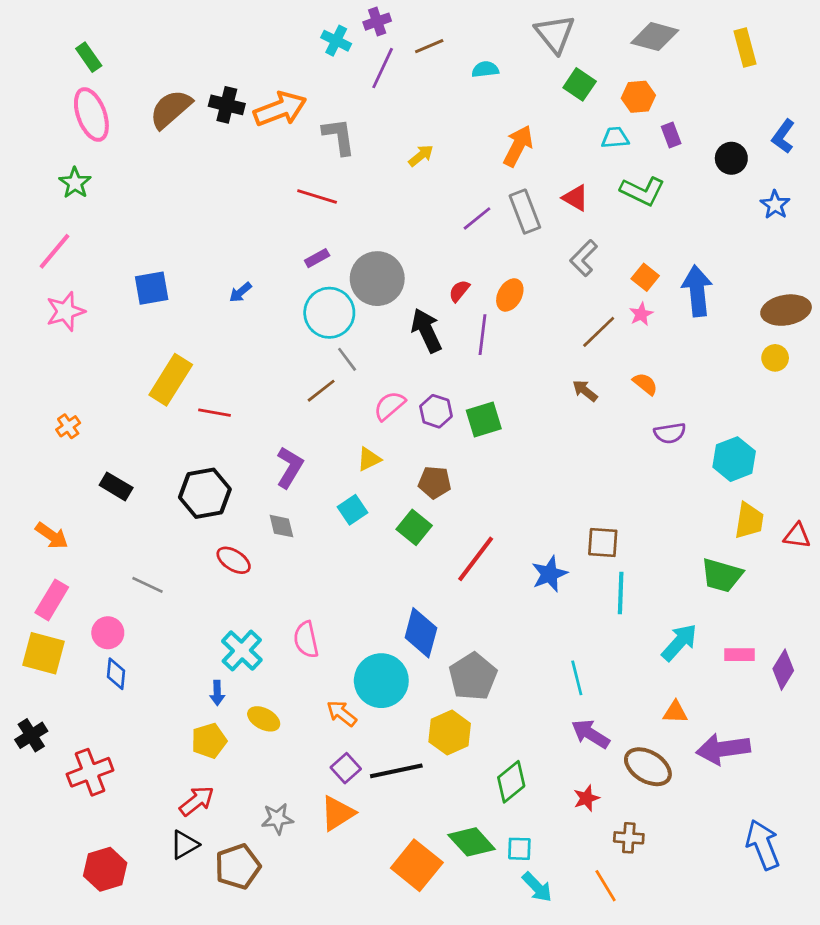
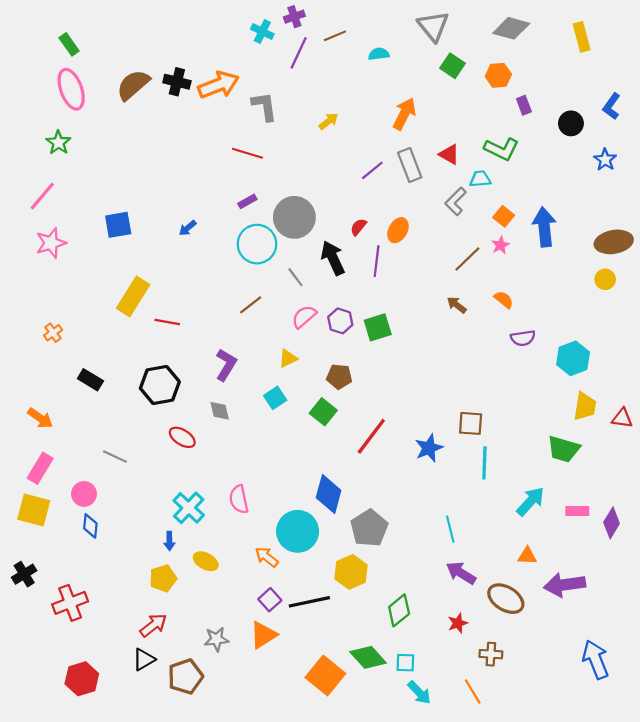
cyan trapezoid: (615, 138) -> (480, 179), moved
gray line: (347, 359) -> (295, 277), moved

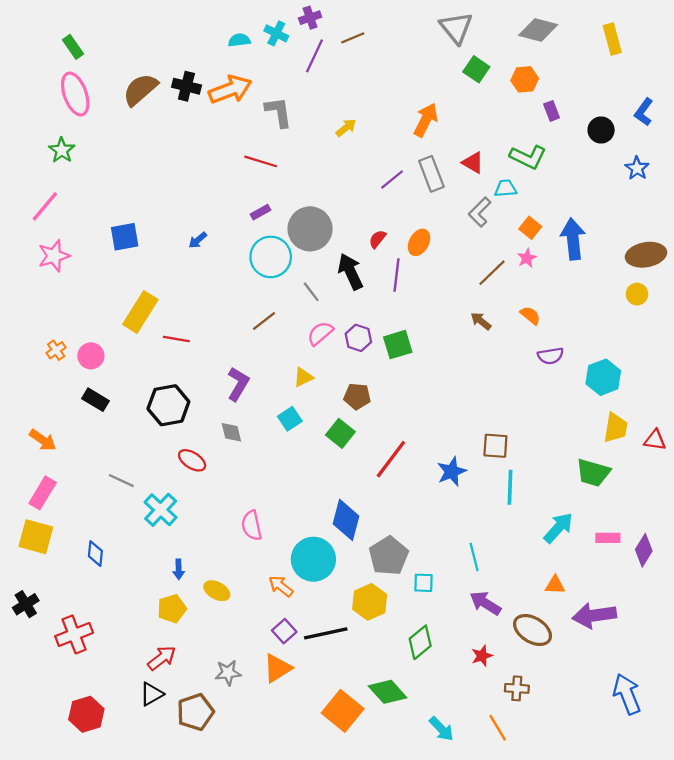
cyan semicircle: (379, 54) -> (239, 40), moved
pink circle: (84, 494) -> (91, 356), moved
cyan cross: (189, 508) -> (161, 510), moved
cyan square: (405, 663) -> (424, 583), moved

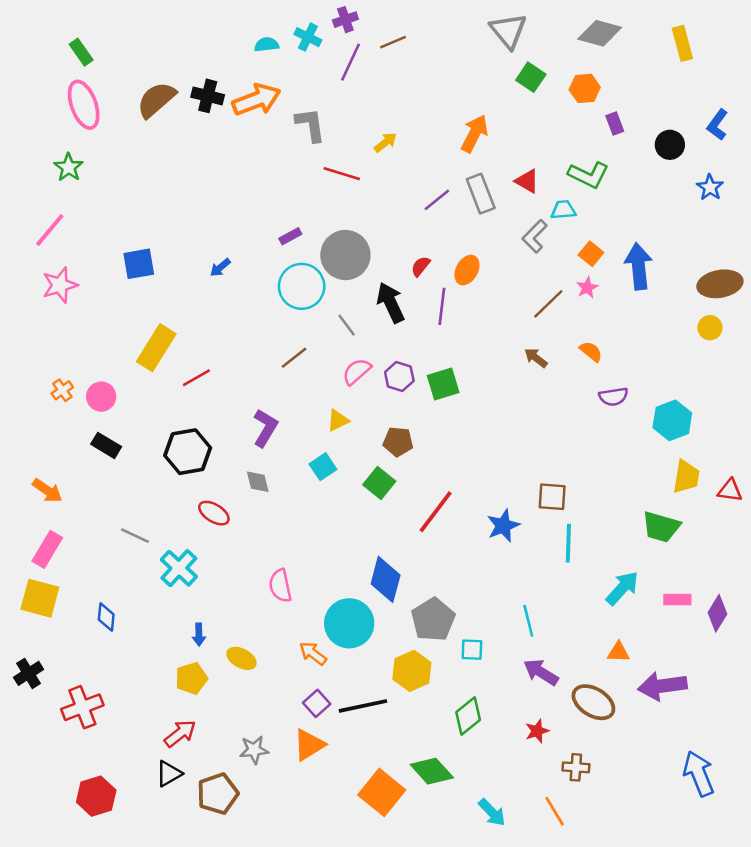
red line: (261, 161) -> (342, 174), moved
red line: (176, 339) -> (196, 378), turned -40

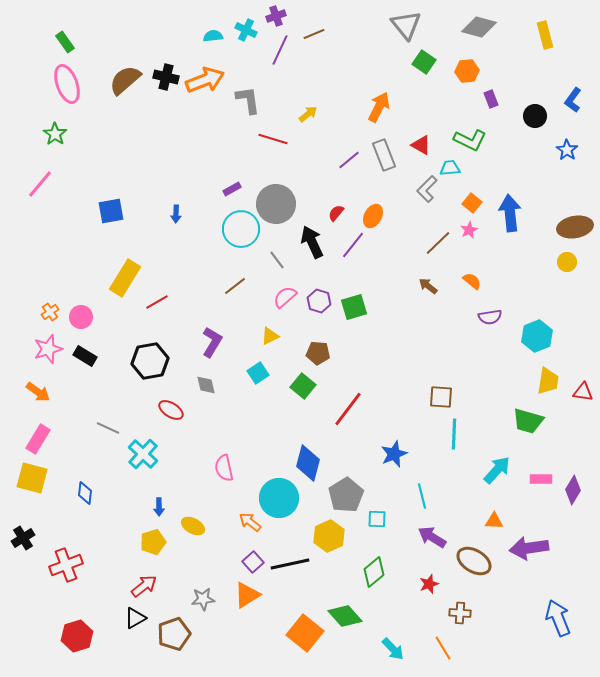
blue arrow: (220, 268) -> (176, 214), turned -48
pink star: (60, 285) -> (48, 349), moved
purple line: (442, 306) -> (353, 245), turned 32
blue star: (503, 526) -> (394, 454), moved

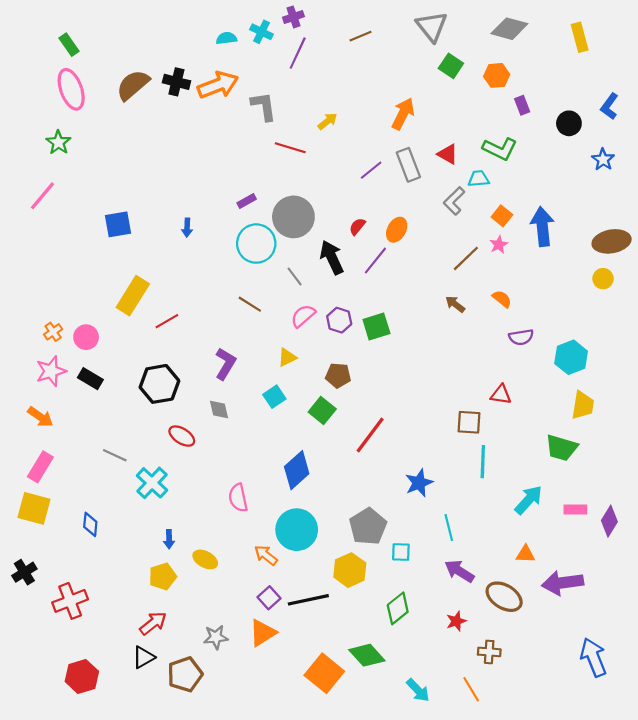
brown line: (314, 34) -> (360, 36), moved
brown line: (235, 286) -> (250, 304), turned 70
red triangle: (583, 392) -> (501, 395), moved
blue diamond: (308, 463) -> (297, 470), moved, turned 33

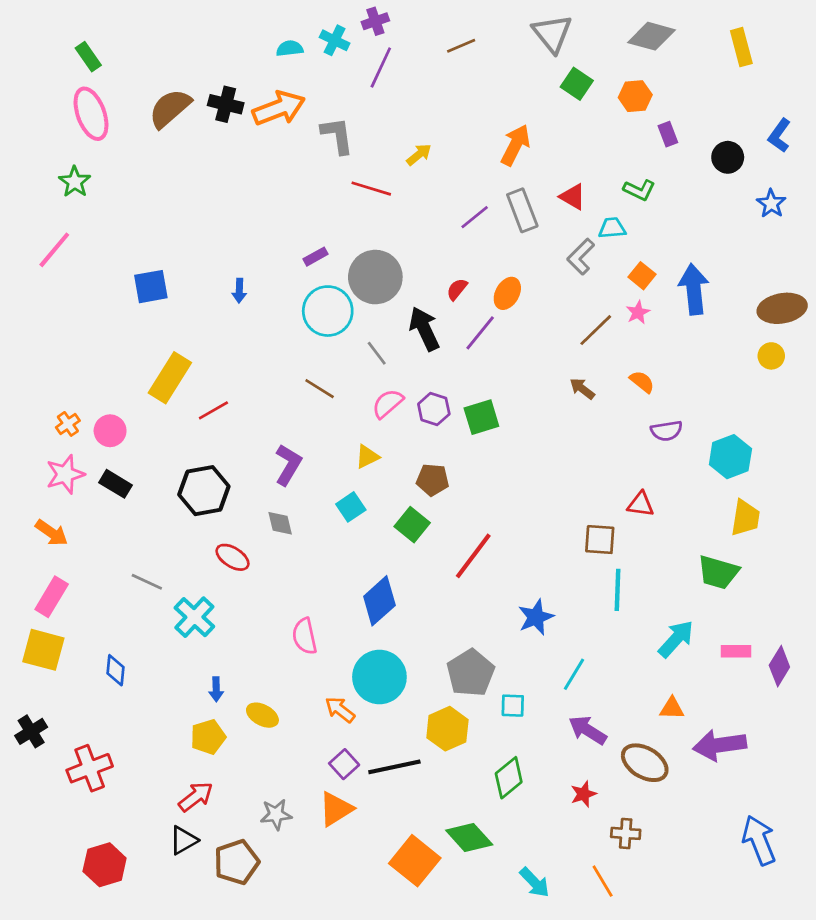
green L-shape: (500, 149) -> (639, 190), size x0.7
cyan line: (449, 528) -> (574, 674), turned 45

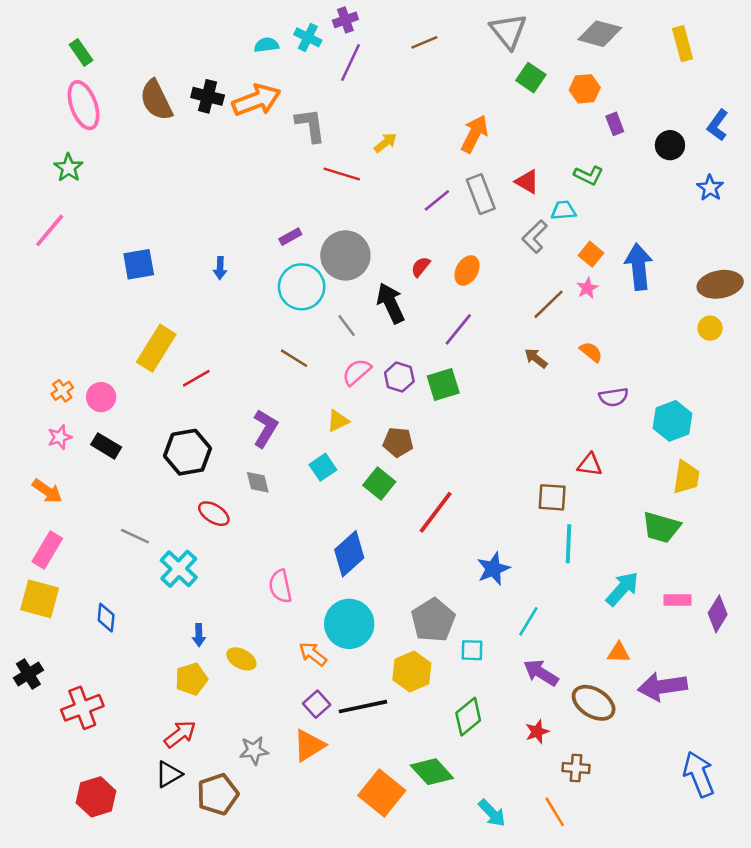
brown semicircle: (170, 108) -> (156, 100), turned -75
purple line: (480, 333) -> (458, 329), moved
pink star: (65, 474) -> (60, 437), size x0.7

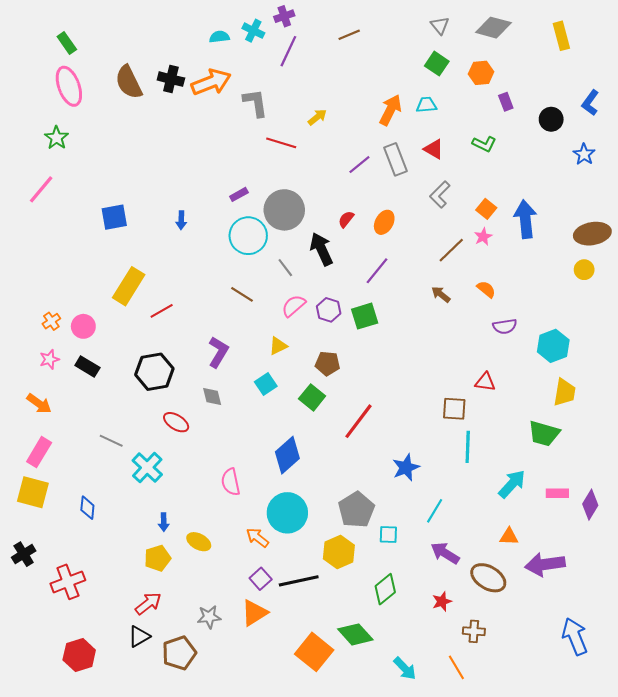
gray triangle: (508, 31) -> (440, 25), moved, size x0.6
cyan trapezoid: (563, 210) -> (426, 105), moved

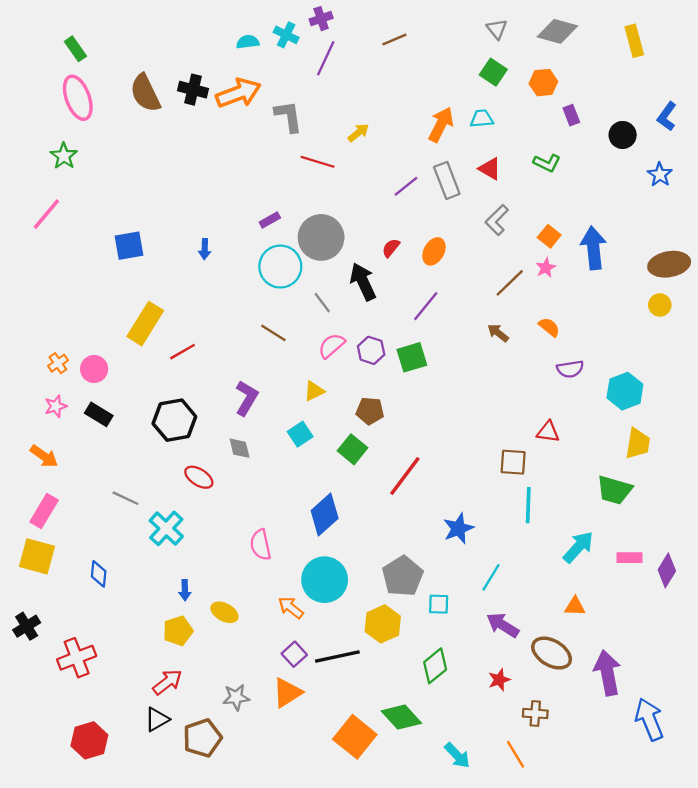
purple arrow: (545, 564) -> (607, 673), moved, turned 87

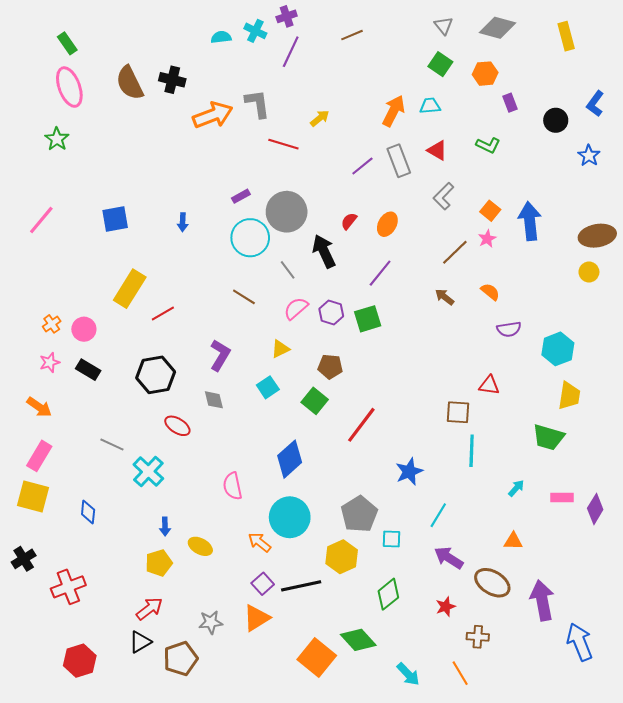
orange arrow: (238, 93) -> (213, 115), moved
pink line: (46, 214) -> (41, 220), moved
cyan arrow: (578, 547) -> (516, 488), size x0.6

